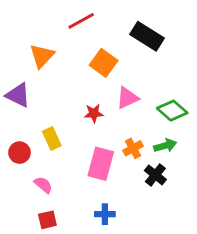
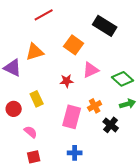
red line: (81, 21) -> (44, 15), moved
orange triangle: (42, 56) -> (35, 52), moved, turned 30
green arrow: (165, 146) -> (128, 104), moved

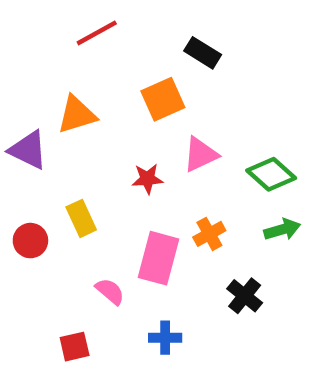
black rectangle: (105, 26) -> (203, 53), moved, size x0.7
orange square: (74, 45) -> (163, 99), turned 30
black cross: (111, 125) -> (245, 296), moved
pink semicircle: (31, 132) -> (110, 291), moved

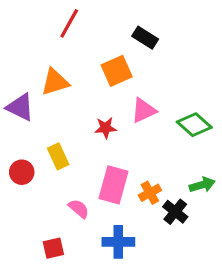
red line: (97, 33) -> (69, 23), turned -32
green arrow: (282, 230) -> (202, 185), moved
orange cross: (209, 234) -> (150, 193), moved
blue cross: (165, 338) -> (118, 242), size x1.4

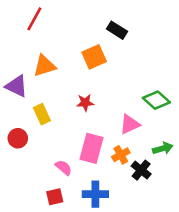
red line: (69, 23) -> (34, 19), moved
pink triangle: (144, 110) -> (130, 124), moved
yellow rectangle: (58, 156) -> (42, 114), moved
red square: (53, 248) -> (55, 197), moved

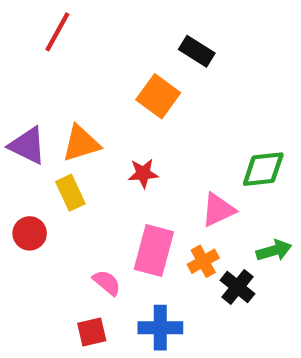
orange square: (94, 57) -> (158, 96), turned -30
orange triangle: (44, 66) -> (81, 143), moved
green diamond: (156, 100) -> (263, 169), turned -48

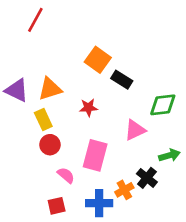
black rectangle: (197, 51) -> (122, 80), moved
red circle: (30, 233) -> (50, 145), moved
orange cross: (203, 261) -> (124, 190), moved

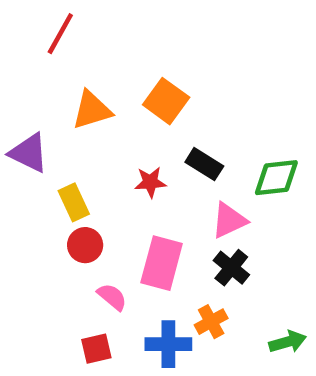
black rectangle: (122, 80) -> (204, 164), moved
orange triangle: (50, 89) -> (92, 110), moved
green arrow: (169, 155) -> (288, 342), moved
black cross: (147, 178) -> (231, 268), moved

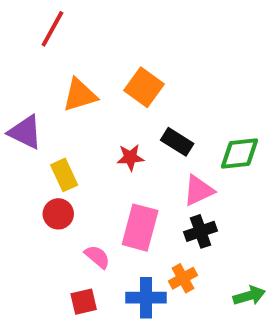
red circle: (85, 245) -> (58, 214), moved
black cross: (231, 268) -> (200, 231), turned 32

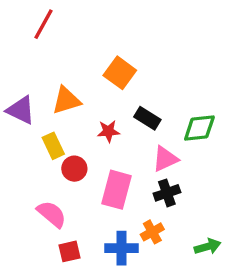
orange triangle: (80, 95) -> (66, 100), moved
red circle: (58, 214) -> (74, 169), moved
pink semicircle: (97, 257) -> (52, 214), moved, size x1.4

